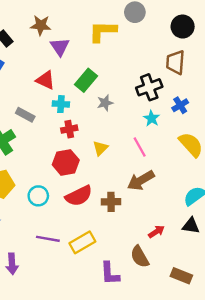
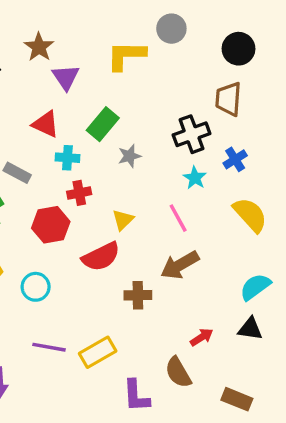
brown star: (41, 25) -> (39, 47), turned 30
red hexagon: (66, 162) -> (51, 225), moved
red semicircle: (79, 196) -> (101, 257), moved

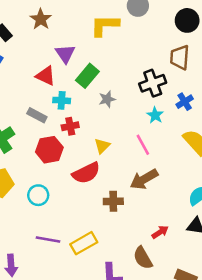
purple triangle: (66, 77) -> (65, 54), moved
gray rectangle: (17, 173) -> (37, 115), moved

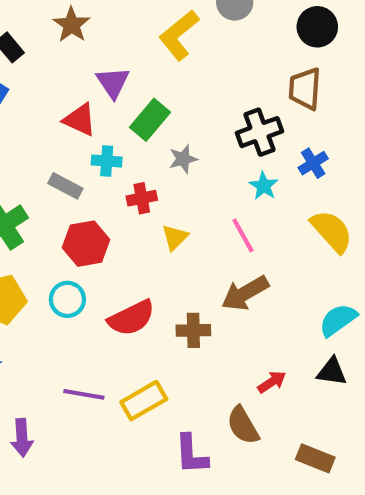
yellow L-shape: (105, 25) -> (179, 35), turned -40
red cross: (70, 126) -> (142, 198), moved
red semicircle: (86, 173) -> (131, 318), moved
cyan circle: (38, 195) -> (67, 299), moved

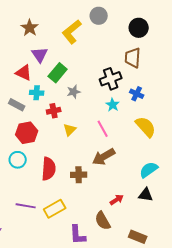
brown star: (72, 25) -> (30, 28), moved
blue cross: (313, 163) -> (137, 94), turned -32
red semicircle: (131, 318) -> (49, 169), turned -60

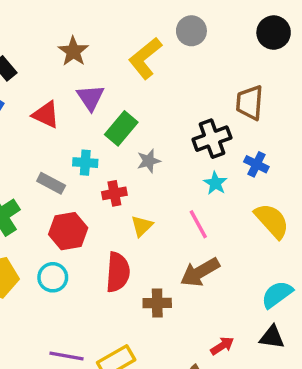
black circle: (139, 28) -> (274, 33), moved
red triangle: (24, 73) -> (46, 115), moved
red semicircle: (49, 169) -> (118, 272), moved

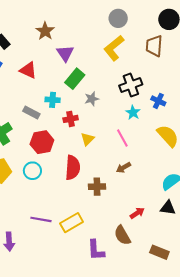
yellow L-shape: (145, 58) -> (114, 48), moved
purple triangle: (90, 98) -> (65, 53), moved
brown trapezoid: (250, 103) -> (154, 46), moved
brown arrow: (200, 272) -> (123, 168), size x0.6

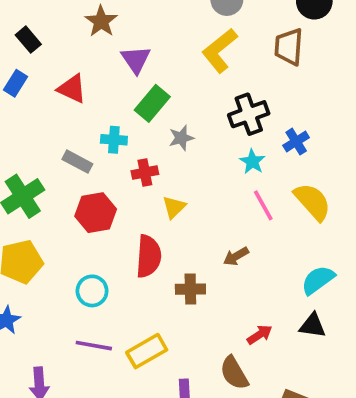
blue cross: (158, 101) -> (296, 142), turned 32
pink line: (122, 138) -> (263, 205), moved
cyan circle: (32, 171) -> (92, 291), moved

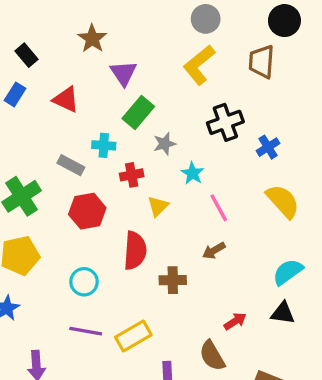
cyan star: (252, 162) -> (192, 173), moved
pink line: (263, 205) -> (219, 208), moved

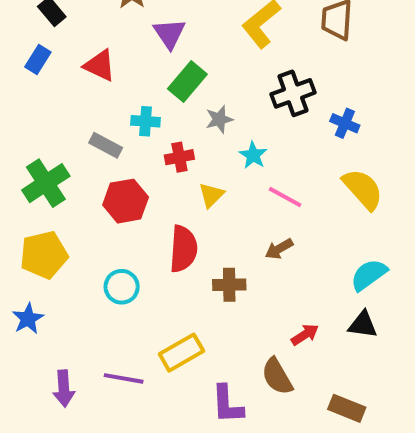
blue cross: (268, 147) -> (345, 123), turned -35
pink line: (219, 208) -> (285, 197), turned -32
purple line: (86, 331) -> (124, 378), moved

